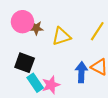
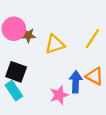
cyan rectangle: (35, 83) -> (14, 91), moved
pink star: (51, 85) -> (59, 95), moved

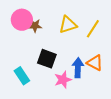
yellow triangle: (55, 44) -> (68, 25), moved
black square: (16, 72) -> (47, 59), moved

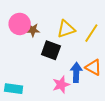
black square: (47, 59) -> (51, 50), moved
cyan rectangle: (22, 76) -> (14, 89), moved, turned -48

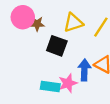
cyan rectangle: (14, 89) -> (50, 86), moved

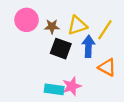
brown star: (37, 24) -> (52, 27), moved
blue arrow: (84, 70) -> (88, 46), moved

